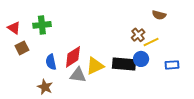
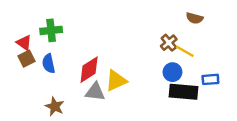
red triangle: (14, 28) -> (24, 43), moved
yellow line: (151, 42) -> (185, 51), turned 56
blue semicircle: (51, 62) -> (49, 64), moved
black rectangle: (124, 64) -> (184, 92), moved

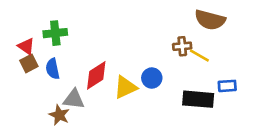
brown semicircle: (195, 18) -> (210, 20), size x1.6
brown cross: (169, 43) -> (182, 46), turned 35
blue circle: (172, 72) -> (152, 78), moved
gray triangle: (95, 92) -> (74, 99), moved

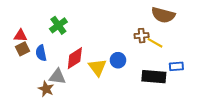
green cross: (55, 33) -> (58, 25), moved, turned -30
red triangle: (26, 46) -> (20, 36), turned -32
yellow triangle: (125, 87) -> (97, 67), turned -42

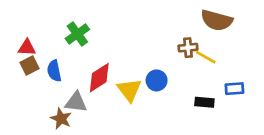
black rectangle: (154, 77) -> (204, 102), size x0.6

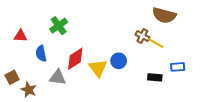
brown cross: (188, 48) -> (142, 36), turned 32
brown square: (30, 65) -> (12, 77), moved
brown star: (61, 119) -> (29, 90), moved

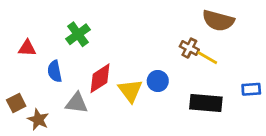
blue rectangle: (178, 67) -> (251, 89), moved
black rectangle: (155, 77) -> (206, 103), size x1.6

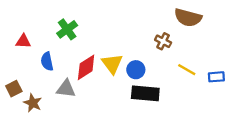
yellow line: (207, 58) -> (187, 70), moved
yellow triangle: (130, 91) -> (112, 64), moved
black rectangle: (206, 103) -> (145, 93), moved

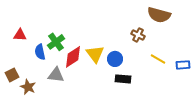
green cross: (67, 29) -> (56, 42), moved
black rectangle: (145, 93) -> (123, 79), size x0.7

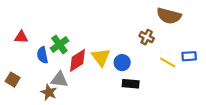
blue rectangle: (183, 65) -> (189, 56), moved
brown square: (12, 75) -> (13, 80), turned -32
brown star: (28, 87) -> (49, 92), moved

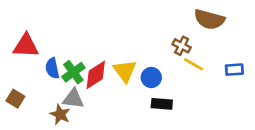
red triangle: (21, 37) -> (26, 46), size x1.5
green cross: (59, 44) -> (73, 72), moved
yellow line: (168, 63) -> (193, 64), moved

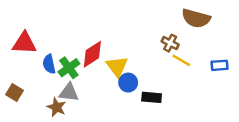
red diamond: (96, 75) -> (92, 54), moved
blue circle: (151, 77) -> (128, 83), moved

